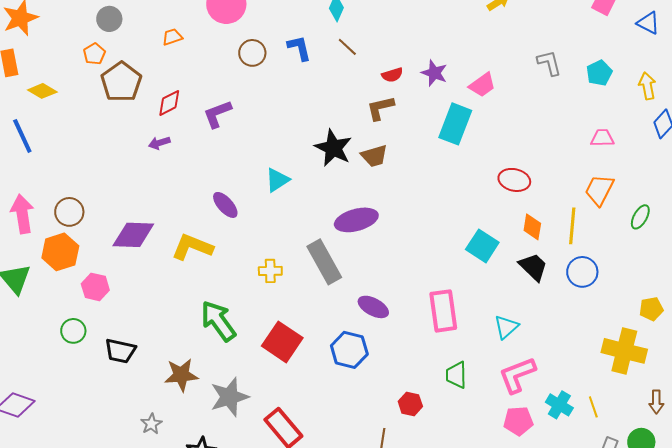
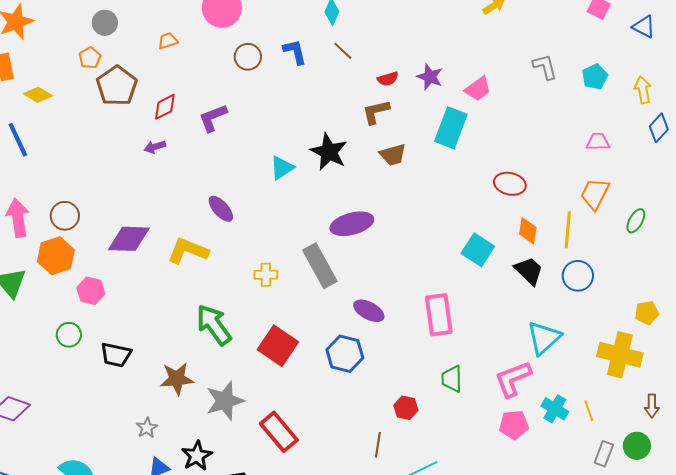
brown trapezoid: (374, 156) -> (393, 155), moved
cyan triangle: (277, 180) -> (282, 168), moved
cyan triangle: (506, 327) -> (544, 338), moved, size x1.4

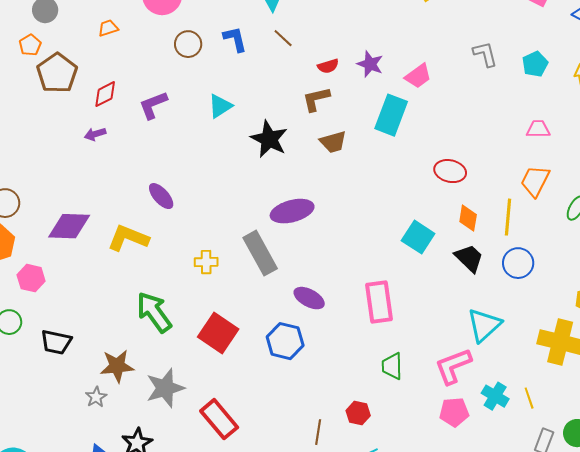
cyan triangle: (282, 168) -> (220, 106), moved
red hexagon: (406, 408) -> (358, 413), moved
gray star: (147, 428) -> (96, 397), moved

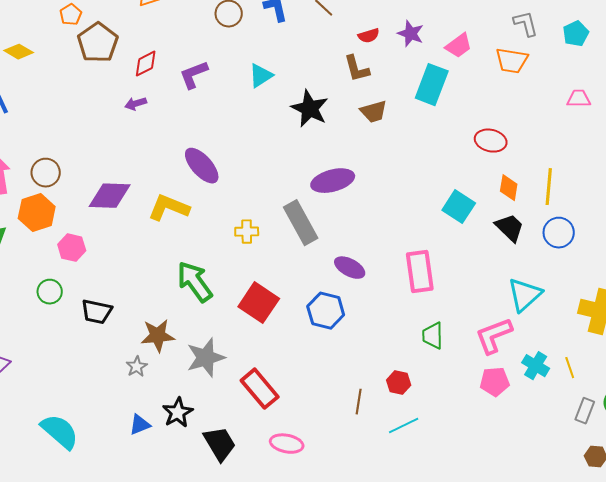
brown L-shape: (316, 99) -> (357, 69), turned -92
orange trapezoid: (535, 181) -> (512, 61), moved, turned -108
purple ellipse: (161, 196) -> (202, 166), size x1.4

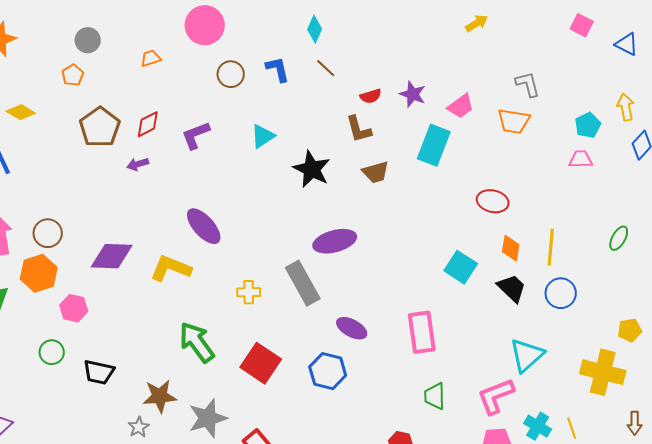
cyan pentagon: (576, 34) -> (588, 125), moved
brown pentagon: (98, 43) -> (100, 127), moved

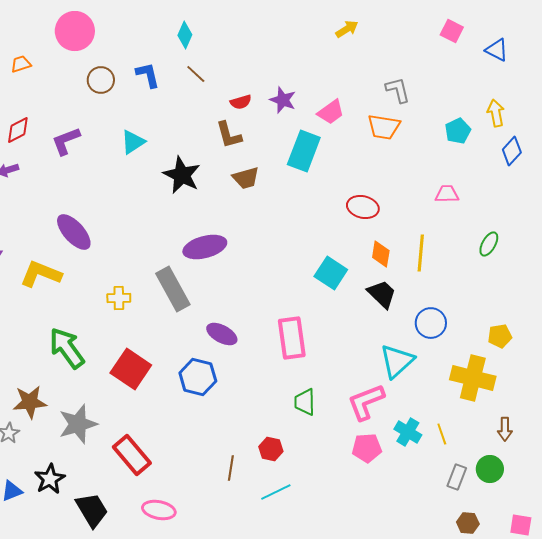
pink trapezoid: (581, 159) -> (447, 194), moved
blue circle: (561, 293) -> (431, 323), moved

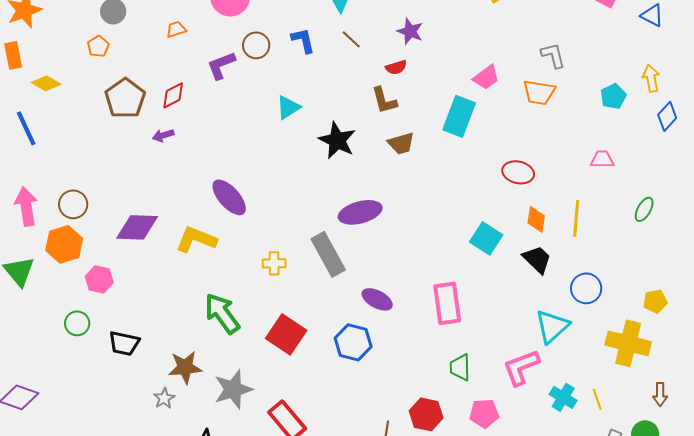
purple star: (283, 100) -> (410, 31), moved
purple L-shape: (66, 141) -> (221, 65), moved
pink pentagon: (367, 448) -> (484, 413), moved
red hexagon: (271, 449) -> (426, 414), size x1.4

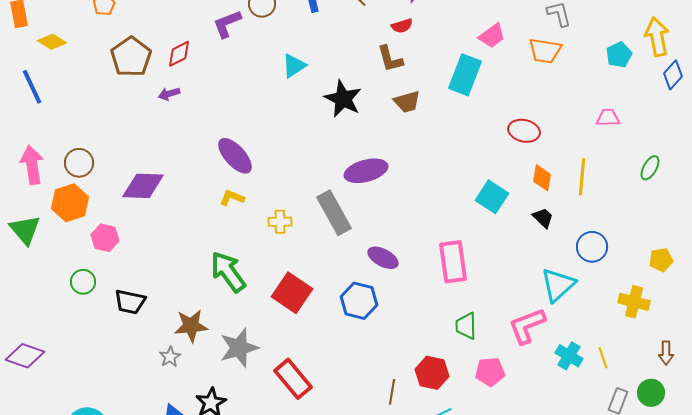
yellow arrow: (651, 78) -> (657, 37), size x1.4
yellow L-shape: (196, 239) -> (232, 198), moved, size x0.6
black trapezoid: (537, 259) -> (543, 218), size x0.7
yellow cross: (628, 343) -> (634, 302), size x0.7

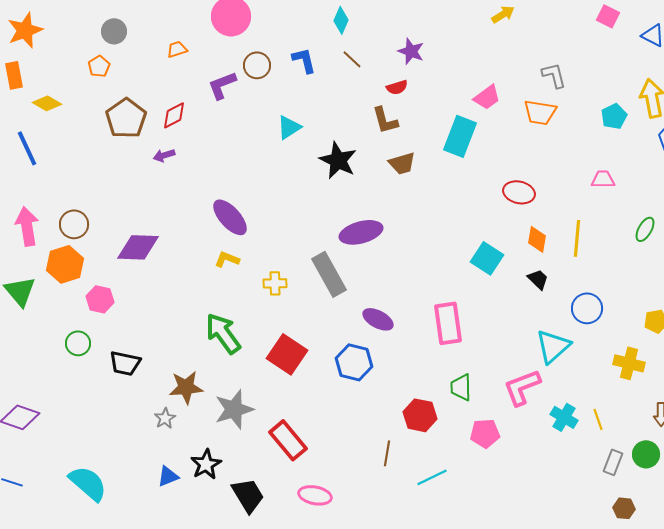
red hexagon: (432, 373) -> (420, 415), moved

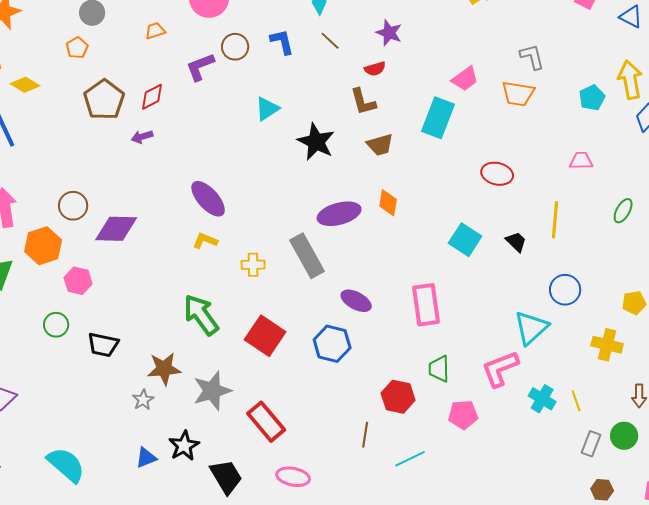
brown circle: (74, 224) -> (73, 206), moved
orange diamond: (537, 239) -> (388, 203), moved
black trapezoid: (538, 279) -> (516, 242), moved

